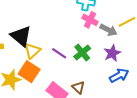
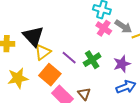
gray arrow: (108, 30) -> (123, 27), moved
orange square: (29, 72) -> (50, 75), moved

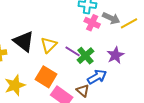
yellow triangle: (43, 52) -> (49, 45), moved
purple line: (69, 58) -> (73, 51), moved
blue arrow: (126, 87) -> (97, 77), moved

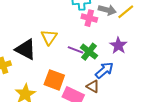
yellow triangle: (49, 45) -> (49, 37), moved

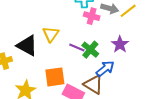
orange square: (54, 80) -> (55, 77), turned -30
brown triangle: (93, 86) -> (93, 85), size x1.5

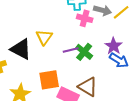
purple line: (77, 47) -> (71, 50), turned -35
blue arrow: (105, 69) -> (119, 60), moved, turned 72

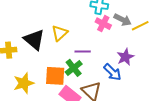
green cross: (84, 52) -> (74, 68), moved
blue arrow: (119, 60) -> (112, 72), moved

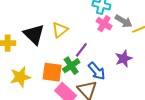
purple line: (83, 51) -> (81, 50), turned -56
blue arrow: (112, 72) -> (97, 71), moved

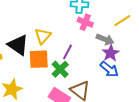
gray arrow: (124, 21) -> (105, 39), moved
blue arrow: (97, 71) -> (109, 69), moved
orange square: (52, 72) -> (39, 59), moved

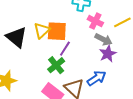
pink cross: (85, 22) -> (95, 21), moved
orange square: (39, 59) -> (57, 31), moved
blue arrow: (109, 69) -> (97, 78), moved, turned -78

